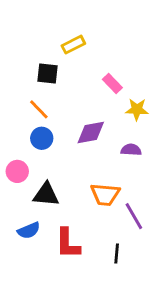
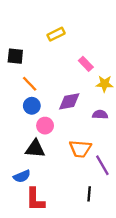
black square: (48, 73) -> (15, 56), moved
pink circle: (17, 171) -> (45, 126), moved
red L-shape: (68, 243) -> (35, 199), moved

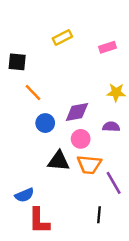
pink rectangle: (86, 64) -> (108, 47), moved, turned -64
blue circle: (32, 106) -> (45, 123), moved
pink circle: (45, 126) -> (81, 139), moved
black triangle: (35, 149) -> (59, 161), moved

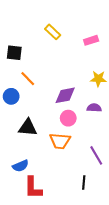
yellow rectangle: (62, 37) -> (53, 32), turned 70
blue circle: (45, 123) -> (11, 96), moved
black triangle: (59, 161) -> (28, 127), moved
orange trapezoid: (89, 165) -> (60, 141), moved

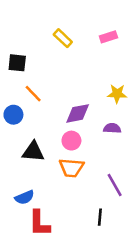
pink rectangle: (91, 40) -> (108, 37), moved
pink circle: (68, 118) -> (71, 141), moved

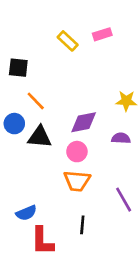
pink rectangle: (108, 37) -> (102, 34), moved
black triangle: (33, 152) -> (40, 137), moved
black line: (100, 217) -> (82, 225), moved

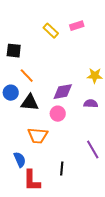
orange trapezoid: (77, 181) -> (38, 136), moved
blue semicircle: (26, 213) -> (20, 160), turned -91

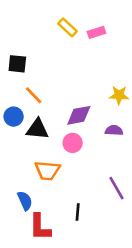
yellow rectangle: (51, 31) -> (68, 27), moved

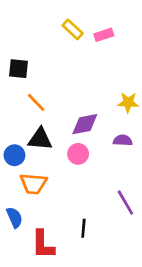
blue circle: (14, 117) -> (14, 155), moved
orange trapezoid: (47, 171) -> (33, 184), moved
blue semicircle: (25, 201) -> (14, 217), moved

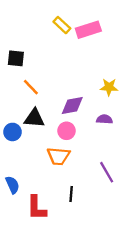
pink rectangle: (104, 35) -> (88, 30), size x1.5
orange trapezoid: (33, 184) -> (58, 156), moved

